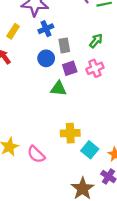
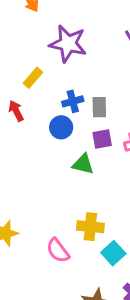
blue cross: (46, 29) -> (73, 101), moved
blue circle: (46, 58) -> (61, 127), moved
pink semicircle: (36, 154) -> (58, 251), moved

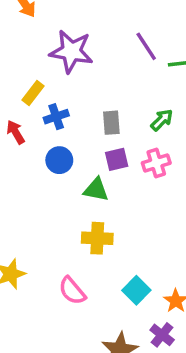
blue cross: (73, 101) -> (56, 117), moved
blue circle: (61, 127) -> (59, 160), moved
yellow cross: (90, 227) -> (97, 238), moved

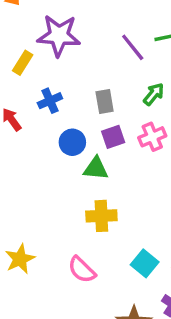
purple line: (146, 46) -> (133, 47), moved
yellow rectangle: (33, 93) -> (23, 63), moved
blue circle: (59, 160) -> (72, 142), moved

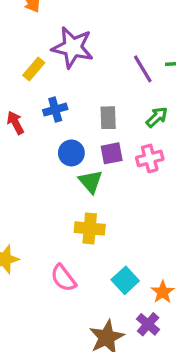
green triangle: (96, 168) -> (91, 182), turned 36

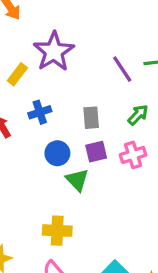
purple star: (73, 47) -> (54, 52), turned 30
yellow cross: (90, 228) -> (57, 231), moved

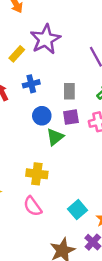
green triangle: (77, 180) -> (55, 137), turned 30

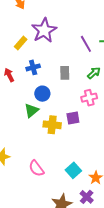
purple square: (71, 117) -> (73, 118), moved
green triangle: (55, 137) -> (32, 111), moved
yellow cross: (37, 174) -> (52, 125), moved

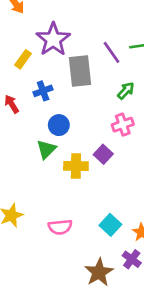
gray rectangle: (65, 73) -> (80, 71), moved, size x1.6
purple square: (73, 118) -> (103, 154), turned -32
pink semicircle: (36, 168) -> (60, 227), turned -54

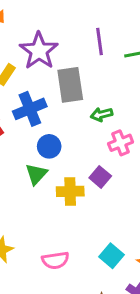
purple line: (111, 52) -> (99, 41), moved, turned 30
blue cross: (43, 91) -> (30, 109), size x1.5
green arrow: (126, 91) -> (102, 114), moved, turned -144

